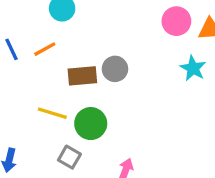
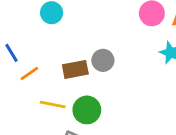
orange line: (45, 49) -> (29, 74), moved

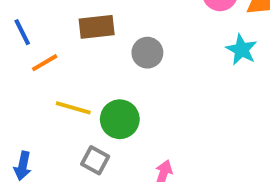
brown rectangle: (75, 69) -> (97, 27), moved

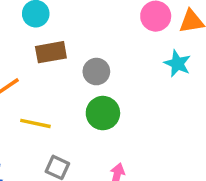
green circle: (120, 119) -> (103, 113), moved

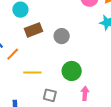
green circle: (103, 113) -> (72, 71), moved

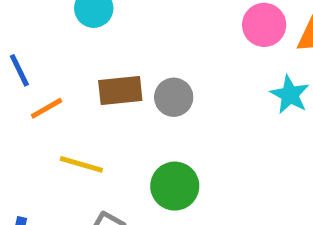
brown rectangle: (33, 30) -> (120, 90), moved

